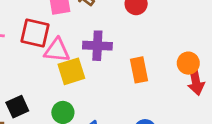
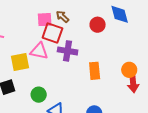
red square: (35, 33) -> (52, 33), moved
yellow square: (71, 71) -> (20, 62), moved

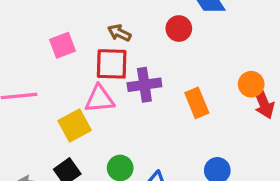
pink square: (45, 20) -> (62, 45), moved

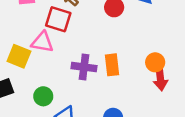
purple cross: (144, 85) -> (84, 67), moved
yellow square: (75, 126) -> (19, 56), turned 35

